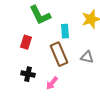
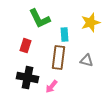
brown rectangle: (59, 54) -> (58, 58), turned 30
black cross: (28, 74) -> (28, 78), size x1.5

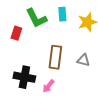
cyan rectangle: (64, 35) -> (62, 14), moved
red rectangle: (26, 46) -> (16, 33), moved

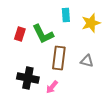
green L-shape: (36, 18) -> (43, 34), moved

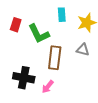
red rectangle: (20, 34) -> (16, 25), moved
gray triangle: (87, 61) -> (83, 50), moved

